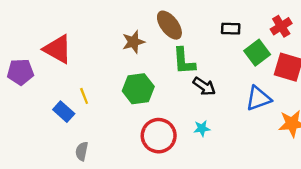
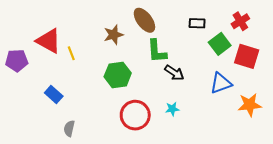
yellow line: (84, 96) -> (71, 53), moved

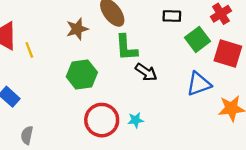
cyan star: (172, 109) -> (136, 120), moved

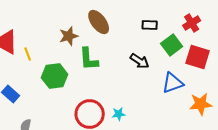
green L-shape: (126, 48) -> (89, 59), moved
black arrow: (146, 72) -> (140, 61), moved
green hexagon: (82, 74) -> (55, 76), moved

